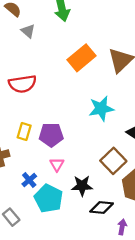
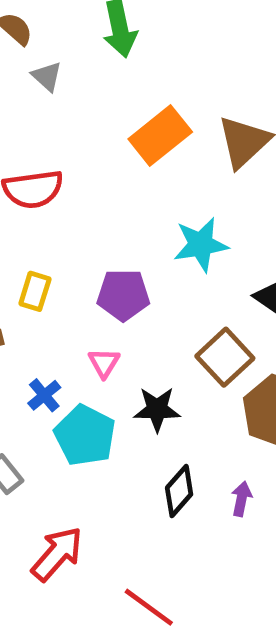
purple pentagon: (51, 135) -> (123, 295), moved
black diamond: (102, 207) -> (179, 491), moved, turned -55

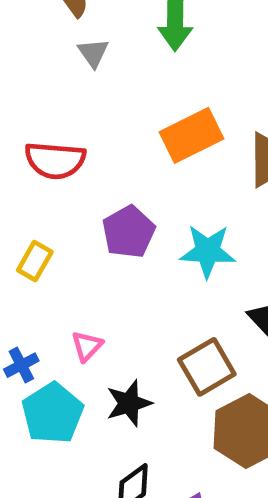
purple pentagon: (123, 295) -> (129, 232), moved, turned 30
black star: (157, 409) -> (129, 403), turned -30

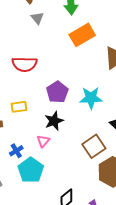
orange rectangle: (192, 135) -> (82, 35), moved
yellow rectangle: (35, 261) -> (19, 107), turned 56
black star: (129, 403) -> (54, 121), moved

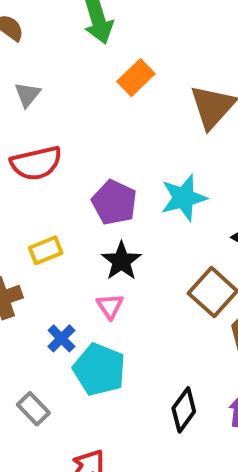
gray triangle: (37, 18) -> (27, 95), moved, turned 32
orange rectangle: (82, 35) -> (136, 78), size x0.7

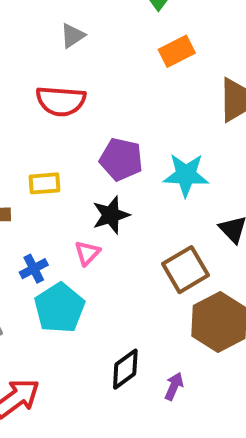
purple pentagon: (114, 202) -> (121, 159), turned -30

